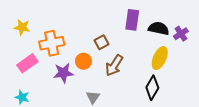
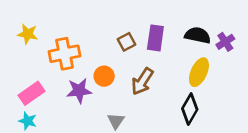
purple rectangle: (132, 20) -> (155, 38), moved
brown square: (101, 42) -> (126, 42), moved
pink rectangle: (27, 63) -> (32, 93), moved

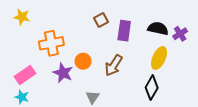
yellow star: (28, 34) -> (22, 17), moved
brown square: (126, 42) -> (101, 20), moved
purple star: (79, 91) -> (63, 73), turned 30

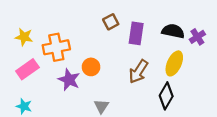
yellow star: (22, 17) -> (24, 37), moved
brown arrow: (114, 65) -> (138, 72), moved
pink rectangle: (25, 75) -> (27, 69), moved

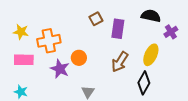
black semicircle: (173, 31) -> (151, 16), moved
pink rectangle: (27, 69) -> (24, 60), turned 36

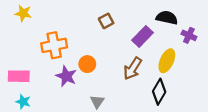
purple rectangle: (118, 29) -> (143, 36), moved, turned 36
yellow star: (21, 32) -> (23, 13), moved
purple cross: (171, 32) -> (189, 35), turned -32
pink rectangle: (24, 60) -> (19, 76), moved

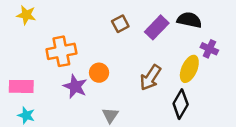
purple cross: (189, 35) -> (209, 49), moved
purple rectangle: (143, 36) -> (157, 27), moved

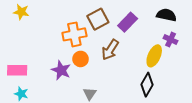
black semicircle: (189, 20) -> (166, 15), moved
brown square: (120, 24) -> (98, 19), size x1.5
orange cross: (61, 51) -> (74, 34), moved
brown arrow: (150, 78) -> (110, 50), moved

